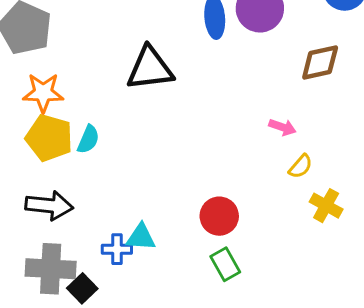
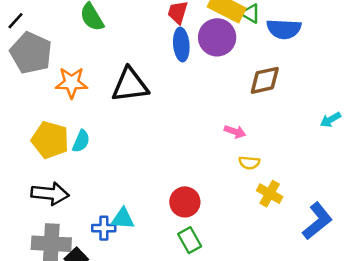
orange star: (43, 93) -> (72, 83), moved
yellow semicircle: (301, 166) -> (249, 163), turned 54

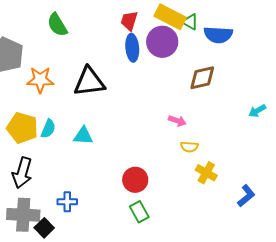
black arrow: (50, 194) -> (22, 173), turned 100
cyan triangle: (123, 219) -> (83, 136), moved
blue L-shape: (317, 221) -> (246, 196), size x0.7

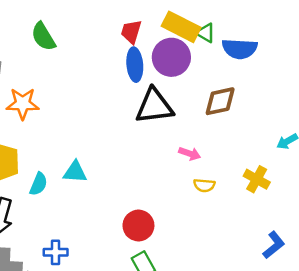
black triangle: (89, 82) -> (154, 106), moved
cyan semicircle: (48, 129) -> (38, 184), moved
yellow cross: (206, 173) -> (257, 179), moved

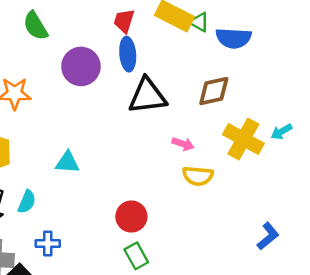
purple circle: (171, 57) -> (81, 66), moved
yellow cross: (257, 179) -> (243, 139), moved, size x1.5
cyan semicircle: (38, 184) -> (27, 202), moved
yellow semicircle: (204, 185) -> (198, 176), size x1.4

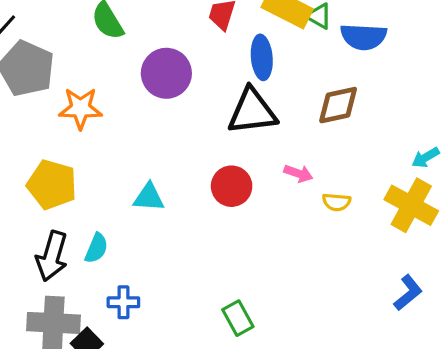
blue ellipse: (128, 54) -> (262, 57), moved
yellow cross: (243, 139) -> (411, 205), moved
yellow semicircle: (198, 176) -> (336, 202), moved, size x0.7
red circle: (131, 217) -> (232, 186), moved

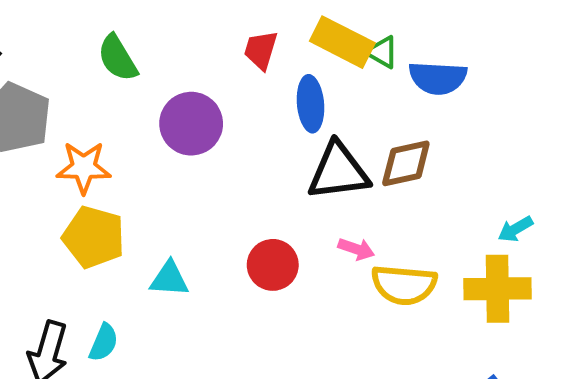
black triangle: (252, 111) -> (338, 171), moved
yellow pentagon: (52, 185) -> (94, 237), moved
yellow semicircle: (336, 202) -> (404, 285), size x1.8
yellow cross: (411, 205) -> (498, 289), turned -30

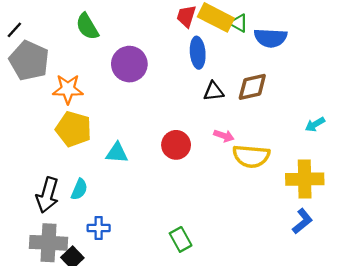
red trapezoid: (261, 50) -> (186, 16), moved
black triangle: (338, 171) -> (214, 91), size x0.6
yellow cross: (498, 289) -> (305, 179), moved

